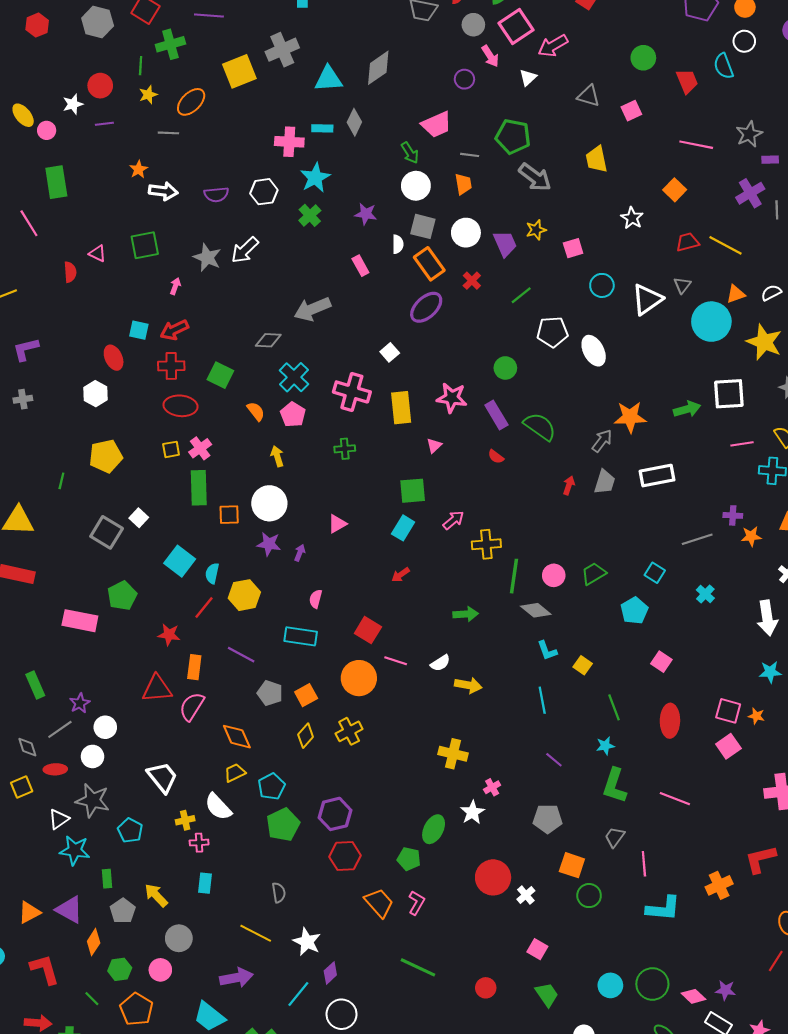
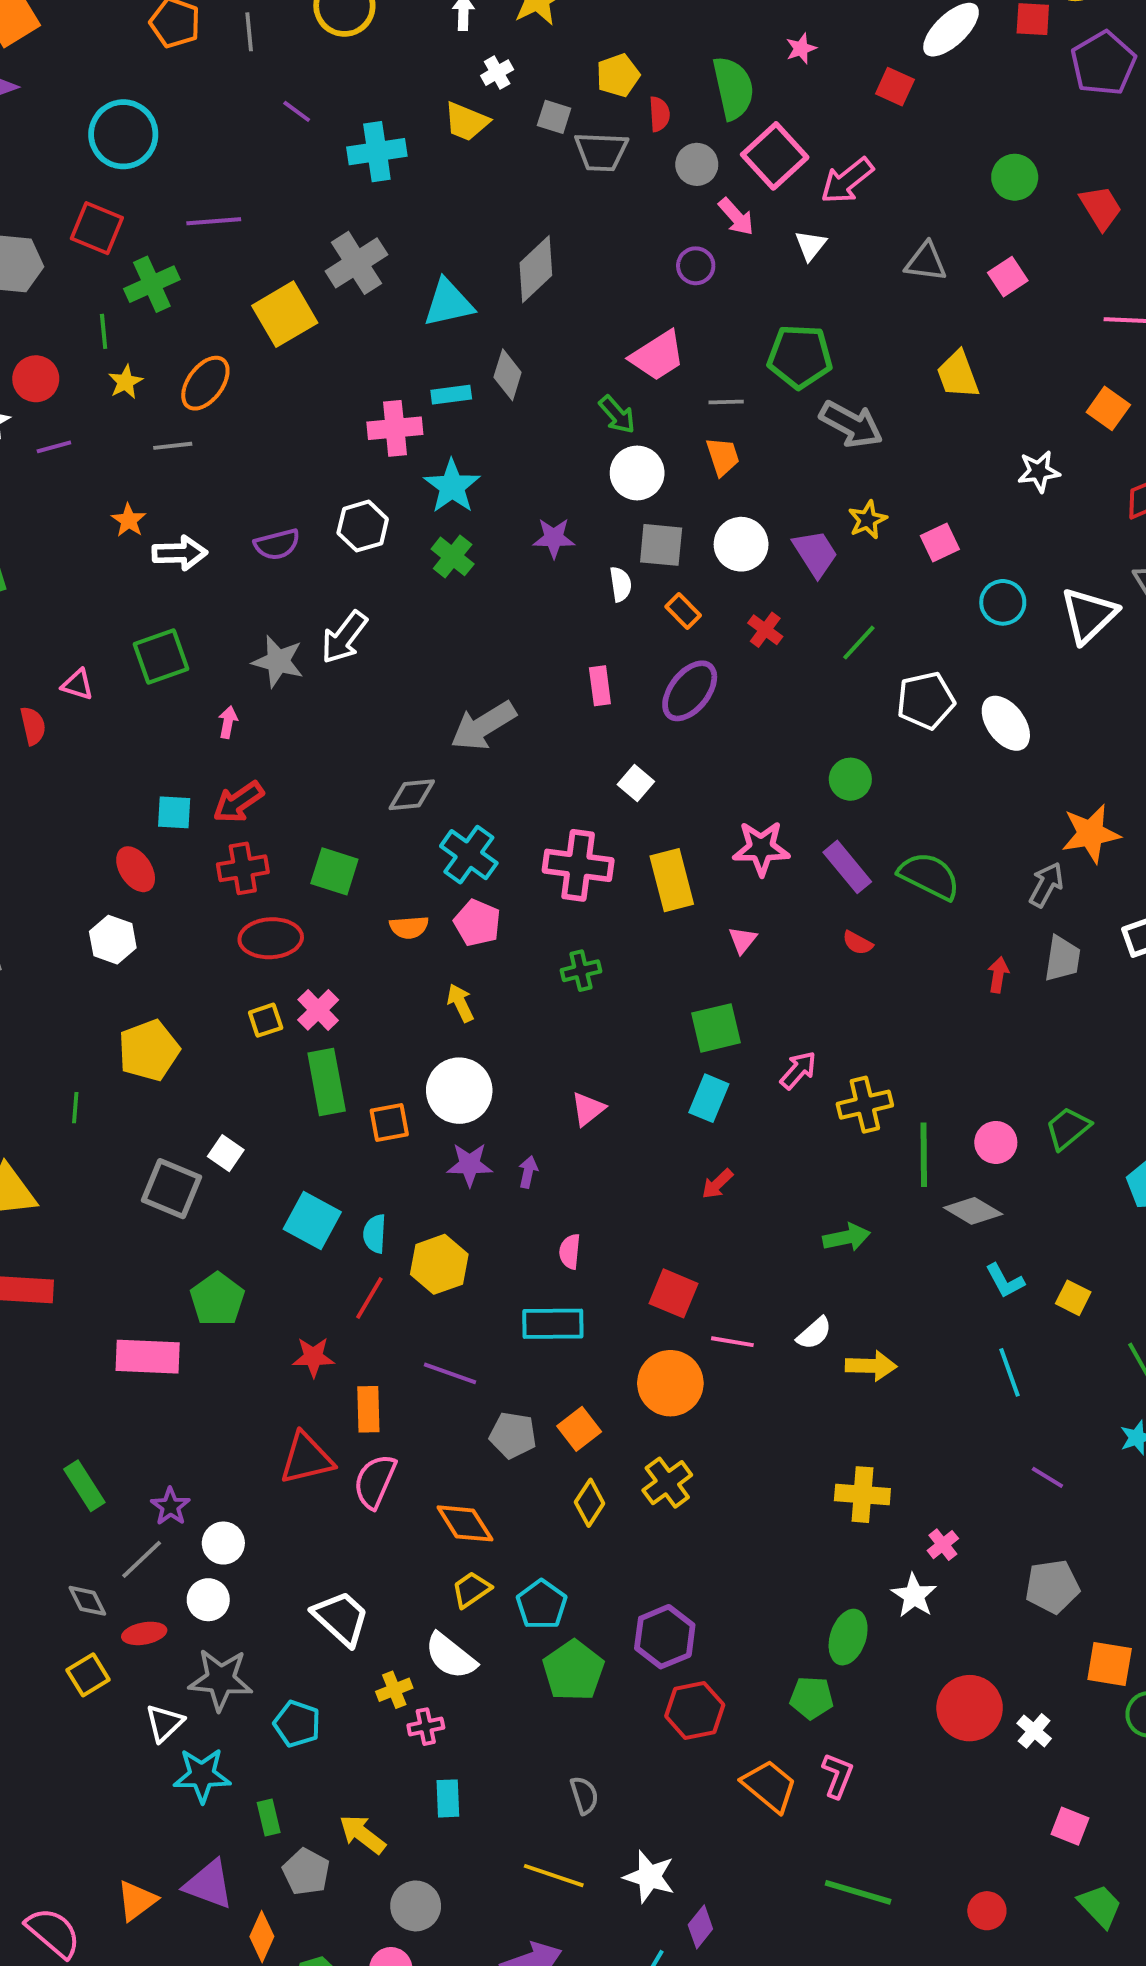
white star: (632, 218) -> (1039, 471), turned -30
orange rectangle: (429, 264) -> (683, 611), size x0.6
pink rectangle: (360, 266) -> (600, 686), moved, turned 30
orange semicircle: (256, 411) -> (409, 927), turned 132

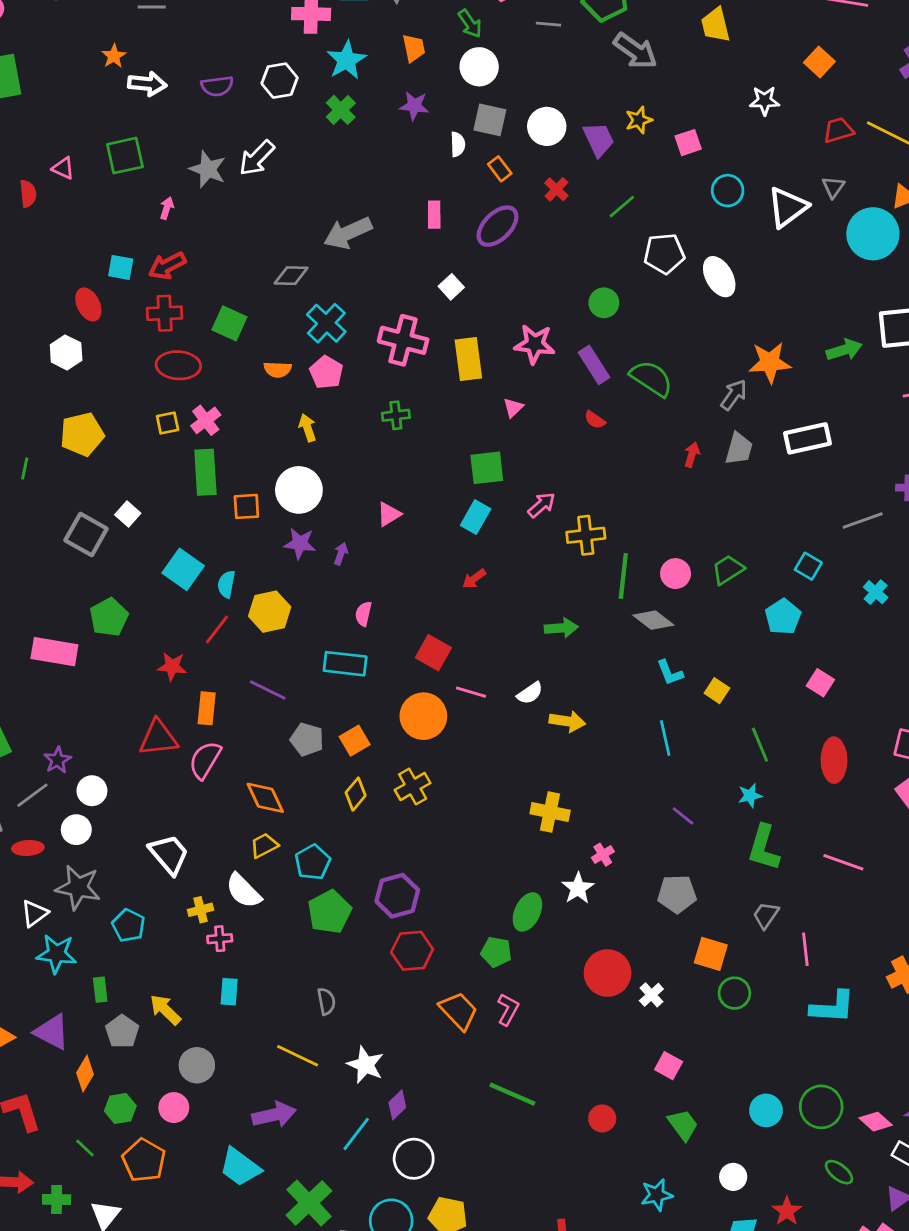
orange trapezoid: (723, 457) -> (414, 48), moved

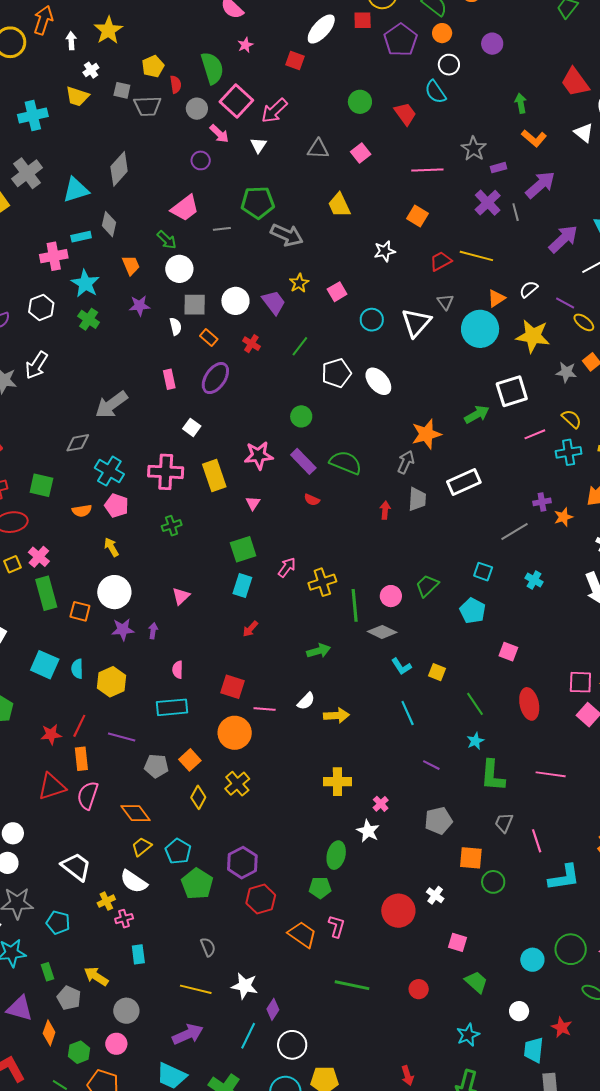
orange square: (246, 506) -> (80, 611), turned 30
red line: (217, 629) -> (79, 726), moved
red circle: (608, 973) -> (398, 911), moved

